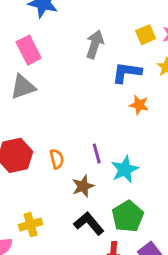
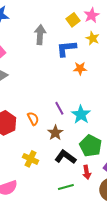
yellow cross: (31, 225) -> (30, 159), moved, turned -35

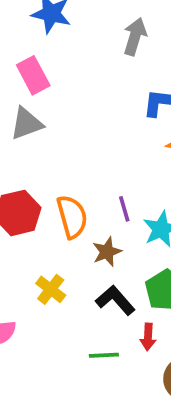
gray arrow: (40, 35) -> (135, 37), moved
orange semicircle: (33, 119) -> (72, 217), size x1.6

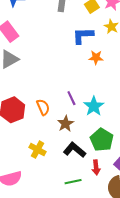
orange semicircle: (72, 217) -> (43, 107), size x0.7

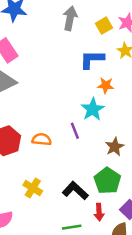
cyan star: (94, 106) -> (93, 109), moved
orange semicircle: (43, 107) -> (42, 139), turned -63
brown star: (66, 124) -> (115, 147), moved

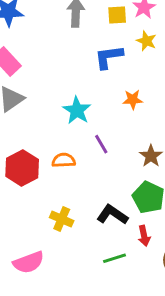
yellow square: (104, 26) -> (117, 15), turned 35
orange star: (106, 85) -> (133, 100), moved
cyan star: (93, 109) -> (77, 110), moved

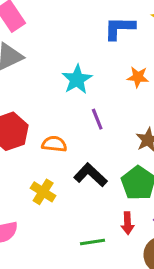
orange semicircle: (64, 160) -> (54, 144), moved
black L-shape: (112, 215) -> (90, 175), moved

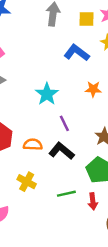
blue L-shape: (119, 28) -> (77, 53), turned 40
black L-shape: (90, 175) -> (62, 151), moved
green line: (93, 242) -> (66, 194), moved

